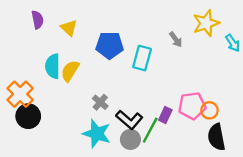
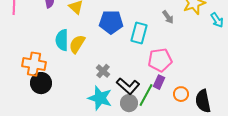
orange cross: (20, 94) -> (34, 64), turned -35
pink pentagon: (192, 106) -> (160, 60), moved
orange circle: (209, 110) -> (181, 94), moved

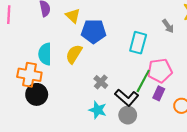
blue pentagon: (111, 22) -> (94, 31), moved
cyan semicircle: (62, 40) -> (45, 54), moved
green line: (146, 95) -> (143, 81), moved
cyan star: (100, 98) -> (98, 110), size x0.7

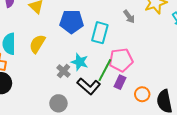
blue pentagon: (94, 31) -> (72, 22), moved
cyan star: (98, 110) -> (80, 62), moved
gray circle: (128, 115) -> (58, 103), moved

